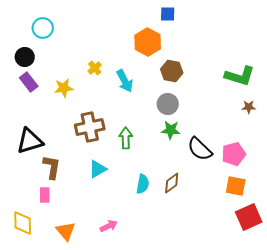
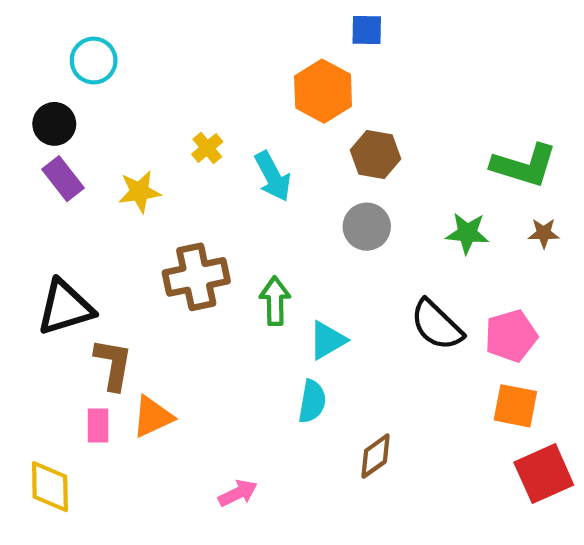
green star: (171, 130) -> (467, 233), moved
cyan triangle: (98, 169) -> (327, 340), moved
brown diamond: (172, 183) -> (375, 456), moved
orange triangle: (66, 231) -> (153, 417), moved, turned 45

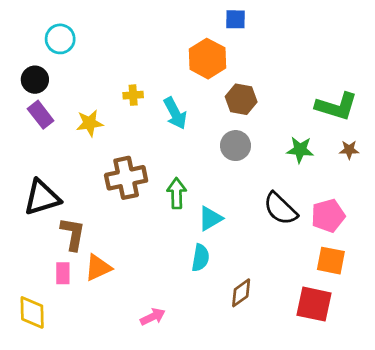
yellow cross: (207, 148) -> (133, 95), turned 36
red square: (544, 474) -> (314, 304), moved, turned 36

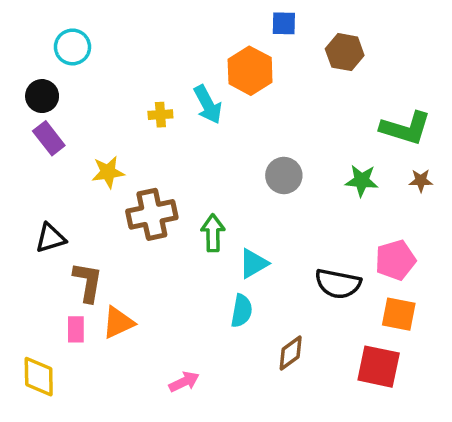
brown hexagon: (241, 99) -> (345, 52), moved
cyan arrow: (175, 113) -> (208, 104), moved
yellow star: (90, 123) -> (108, 172), moved
black triangle: (42, 197) -> (51, 238), size x0.7
black semicircle: (280, 209) -> (338, 284), moved, turned -33

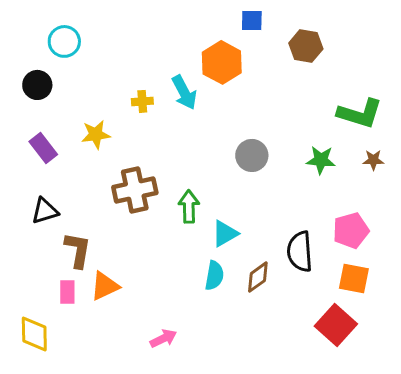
purple rectangle: (49, 138) -> (43, 148), moved
yellow star: (108, 172) -> (96, 134), moved
black semicircle: (338, 284) -> (300, 252), turned 75
brown diamond: (291, 353) -> (258, 277), moved
red square: (379, 367) -> (336, 325), turned 30

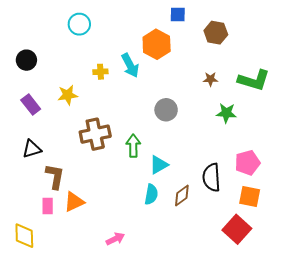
cyan circle: (64, 41) -> (79, 24), moved
gray circle: (252, 155) -> (166, 110), moved
brown star: (373, 160) -> (210, 79), moved

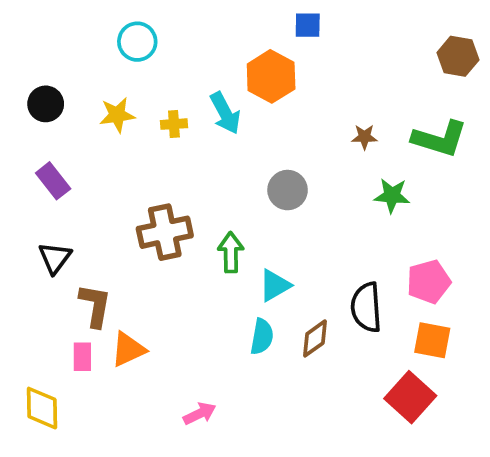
brown hexagon: (216, 33) -> (458, 56), moved
yellow star: (68, 95) -> (117, 115), moved
black triangle: (32, 149) -> (55, 258), turned -36

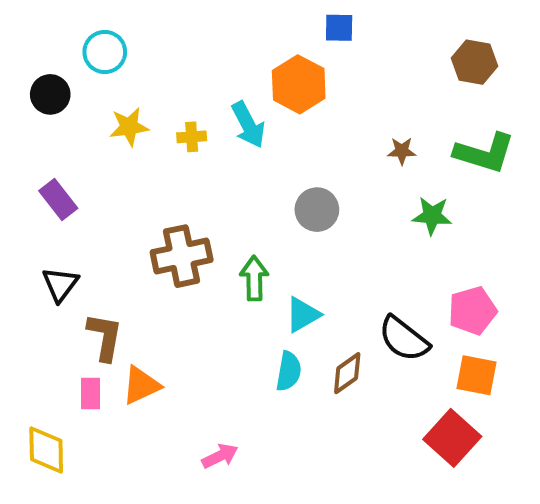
cyan circle: (137, 42) -> (105, 52), moved
brown hexagon: (458, 56) -> (474, 62), moved
black circle: (46, 104) -> (50, 94), moved
black semicircle: (366, 307) -> (404, 339), turned -48

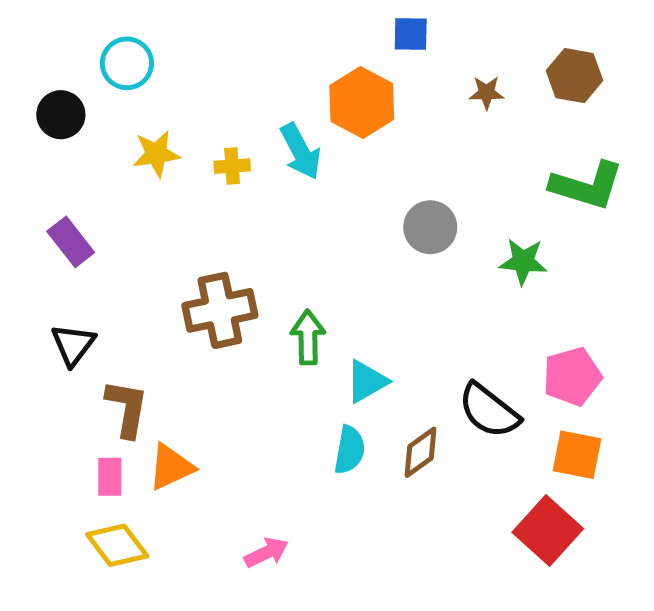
brown star: (402, 151) -> (487, 93), moved
gray circle: (317, 210) -> (430, 227), moved
yellow diamond: (46, 450) -> (117, 545), moved, turned -36

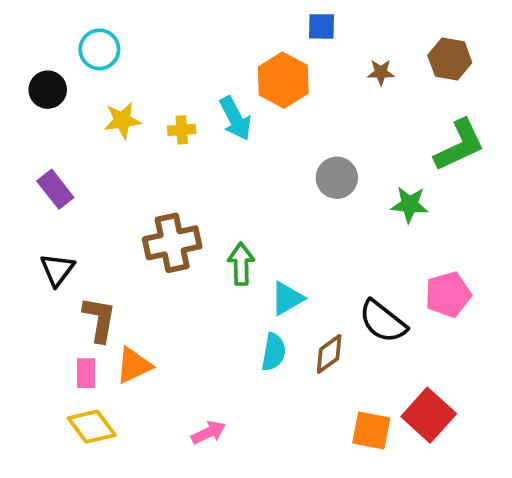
green L-shape: (587, 186) -> (459, 145), turned -42
orange square: (577, 455) -> (371, 430), moved

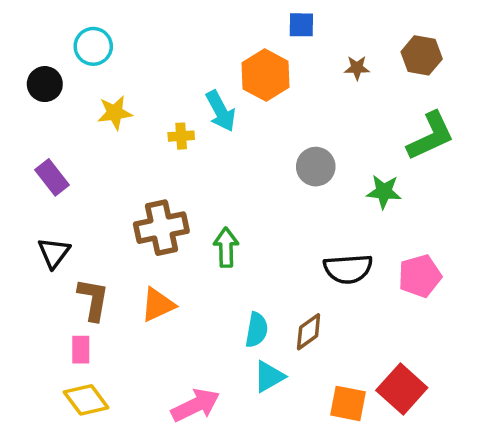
yellow cross: (182, 130) -> (181, 136), moved
cyan triangle: (287, 298) -> (269, 377), moved
black semicircle: (383, 321) -> (348, 269), moved, turned -42
orange triangle: (134, 365) -> (158, 305), moved
pink arrow: (209, 432) -> (196, 405), size x1.5

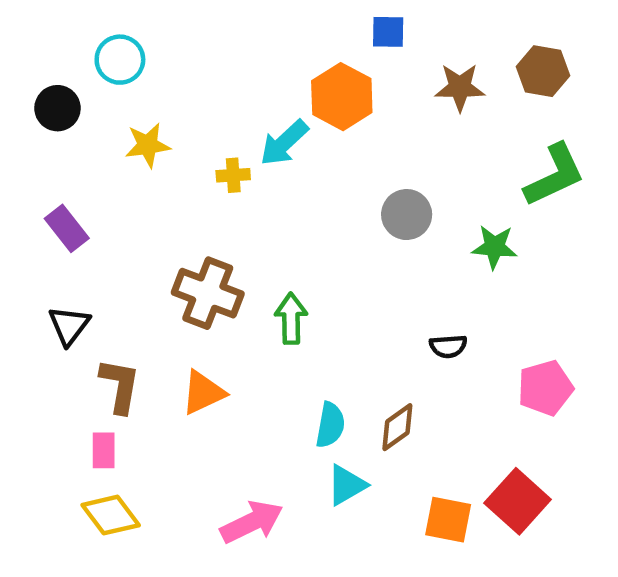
brown star: (357, 68) -> (460, 87), size x1.5
cyan arrow: (221, 111) -> (284, 143), turned 75
brown cross: (161, 228) -> (208, 293), turned 33
black semicircle: (348, 269) -> (448, 346), size x0.6
pink pentagon: (420, 276) -> (545, 388), moved

